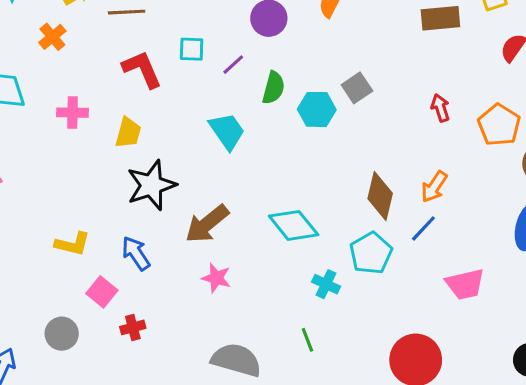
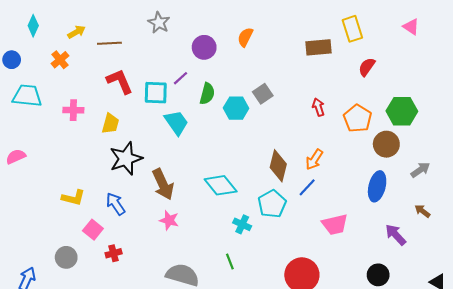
cyan square: (192, 49) -> (156, 93), moved, size x1.4
brown arrow: (207, 224) -> (163, 184), turned -76

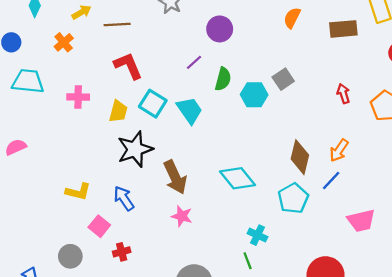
orange semicircle: (245, 37) -> (292, 18), moved
cyan square: (156, 93) -> (153, 104), moved, turned 30
cyan cross: (242, 224) -> (258, 235), moved

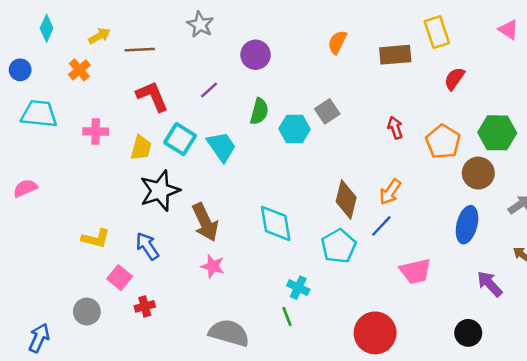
purple line: (194, 62) -> (209, 90), moved
cyan diamond: (237, 178) -> (276, 223), turned 30

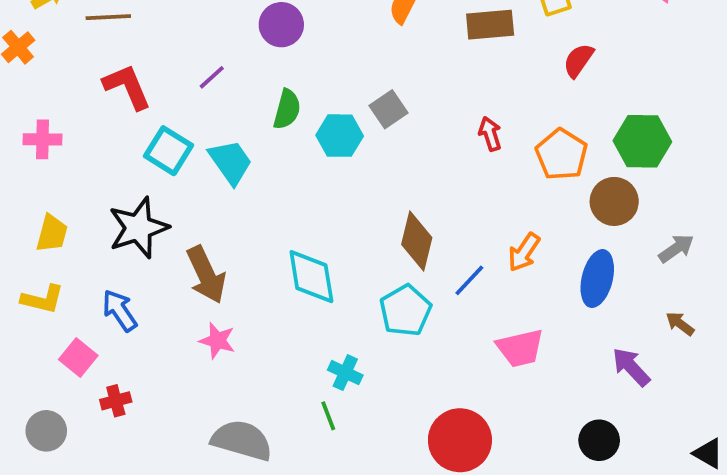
yellow trapezoid: (141, 148) -> (52, 233), moved
orange arrow: (390, 192) -> (524, 252), moved
gray circle: (87, 312) -> (46, 431), moved

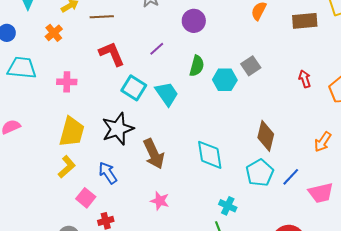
yellow trapezoid: (52, 233) -> (72, 132), size x1.5
blue line: (469, 280) -> (291, 177), moved
yellow L-shape: (42, 299) -> (67, 167), turned -55
pink star: (217, 341) -> (160, 201), moved

